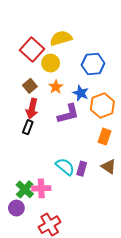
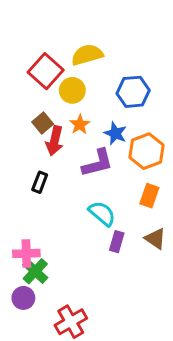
red arrow: (32, 109) -> (55, 141), moved
cyan semicircle: (65, 167) -> (102, 213), moved
pink cross: (41, 188) -> (26, 253), moved

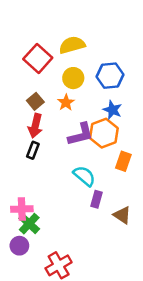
yellow circle: (72, 90) -> (73, 78), moved
blue star: (115, 133) -> (112, 110), moved
red arrow: (55, 141) -> (35, 126), moved
orange hexagon: (146, 151) -> (104, 133), moved
brown triangle: (155, 239) -> (122, 215), moved

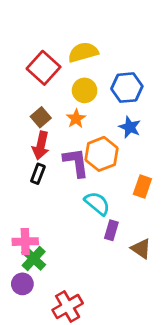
orange hexagon: (104, 133) -> (101, 154), moved
purple L-shape: (81, 134) -> (76, 162), moved, turned -84

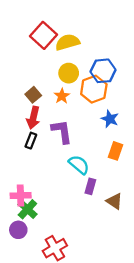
red square: (44, 68) -> (43, 35), moved
blue star: (130, 127) -> (110, 119), moved
orange hexagon: (101, 154) -> (94, 89), moved

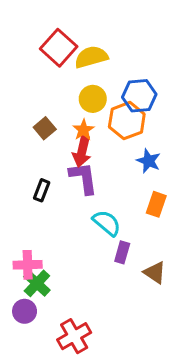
red arrow: (33, 118) -> (82, 152), moved

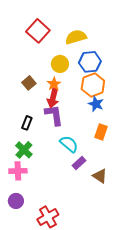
yellow semicircle: (91, 57) -> (76, 37), moved
orange hexagon: (127, 121) -> (93, 85), moved
purple rectangle: (122, 252) -> (79, 163), turned 32
green cross: (37, 283) -> (24, 150), moved

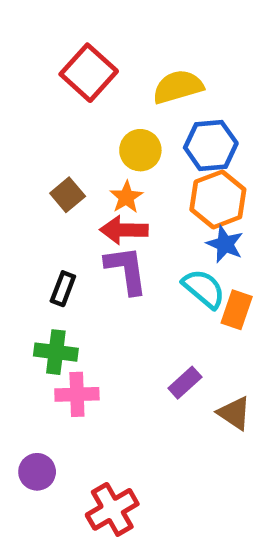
red arrow: (53, 98) -> (124, 230), turned 78
cyan semicircle: (69, 144) -> (204, 289), moved
green cross: (24, 150) -> (56, 352), turned -36
pink cross: (18, 171) -> (77, 394), moved

